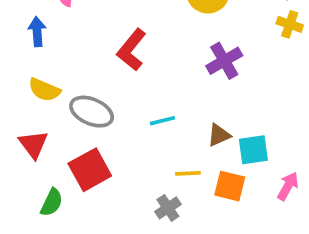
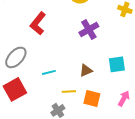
gray ellipse: (92, 112) -> (16, 57), turned -70
cyan line: (162, 121) -> (49, 72), moved
cyan square: (253, 150) -> (117, 64), moved

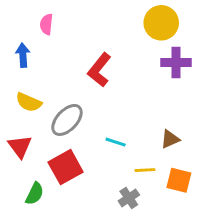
purple cross: (89, 29) -> (176, 63), moved, turned 30
cyan line: (49, 72) -> (116, 142), turned 32

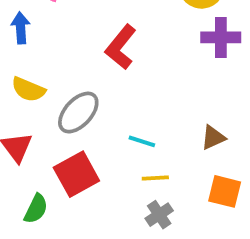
yellow line: (145, 170) -> (155, 178), moved

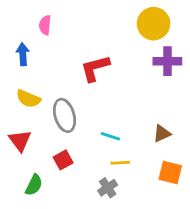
red L-shape: (121, 47) -> (95, 68), turned 36
gray ellipse: (78, 113) -> (65, 115), turned -60
red square: (76, 174) -> (63, 160), size x0.6
gray cross: (159, 215) -> (108, 188), moved

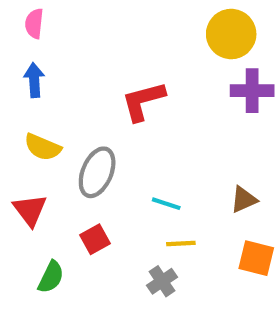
pink semicircle: (45, 25) -> (34, 24), moved
gray ellipse: (65, 115) -> (97, 172), turned 40

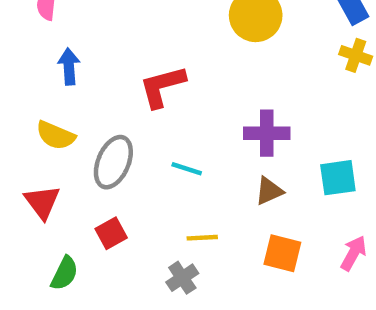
blue arrow: (34, 80) -> (69, 66), moved
purple cross: (252, 91) -> (267, 133), moved
cyan line: (166, 204) -> (187, 169), moved

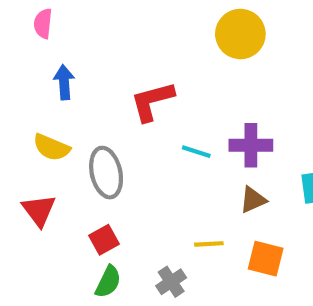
gray ellipse: (113, 162) -> (106, 173), turned -36
cyan line: (187, 169) -> (196, 152), moved
yellow line: (202, 238) -> (209, 244), moved
green semicircle: (64, 273) -> (108, 282), moved

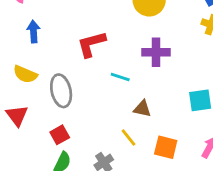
purple cross: (251, 145) -> (156, 52), moved
brown triangle: (253, 200) -> (142, 109), moved, turned 36
yellow line: (209, 244) -> (128, 138), turned 54

